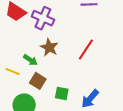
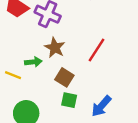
green arrow: (30, 60) -> (33, 62), turned -40
brown square: (38, 81) -> (64, 77), moved

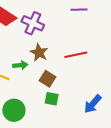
red line: (97, 50) -> (76, 55), turned 45
blue arrow: (101, 106) -> (93, 104), moved

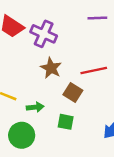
green arrow: (20, 65) -> (35, 107), moved
brown square: (47, 79) -> (73, 93), moved

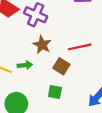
green arrow: (35, 107) -> (25, 65), moved

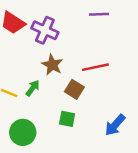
green arrow: (25, 65) -> (33, 88), turned -48

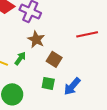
red line: (95, 67) -> (87, 34), moved
blue arrow: (115, 125) -> (72, 86), moved

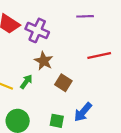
green square: (48, 83) -> (57, 121), moved

